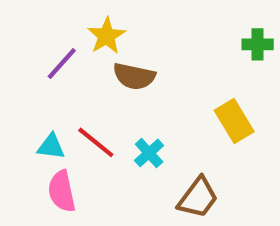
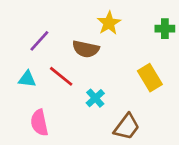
yellow star: (106, 36) -> (109, 23), moved
red line: (96, 142) -> (61, 76), moved
cyan triangle: (51, 147) -> (27, 79), moved

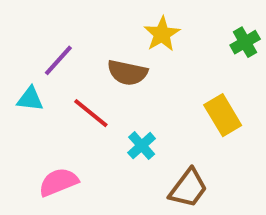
green cross: (165, 29) -> (245, 42), turned -30
cyan triangle: (27, 79) -> (30, 99), moved
pink semicircle: (39, 123) -> (58, 182), turned 80

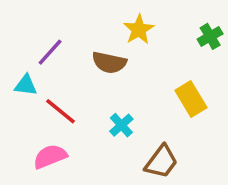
red line: (91, 113) -> (61, 111), moved

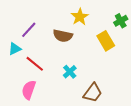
cyan triangle: (26, 85) -> (15, 49), turned -32
yellow rectangle: (191, 99) -> (106, 41), moved
pink semicircle: (50, 156) -> (29, 90), turned -48

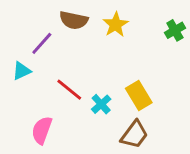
brown semicircle: (63, 36) -> (74, 20), moved
yellow rectangle: (106, 41) -> (139, 95), moved
red line: (35, 64) -> (69, 90), moved

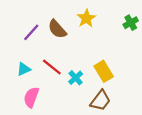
brown semicircle: (74, 20) -> (57, 29), moved, turned 36
cyan triangle: (22, 71) -> (24, 69), moved

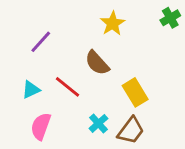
green cross: (131, 23) -> (170, 18), moved
brown semicircle: (57, 29) -> (97, 63), moved
cyan cross: (76, 78) -> (98, 123), moved

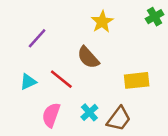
yellow rectangle: (135, 92) -> (137, 80), moved, turned -65
pink semicircle: (41, 126) -> (51, 115), moved

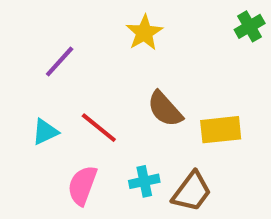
yellow star: (102, 22) -> (144, 33), moved
brown semicircle: (88, 57) -> (165, 109), moved
cyan cross: (89, 112) -> (144, 181), turned 30

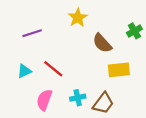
green cross: (250, 26) -> (134, 31), moved
purple line: (60, 62) -> (32, 33), turned 30
brown semicircle: (165, 109) -> (102, 43), moved

